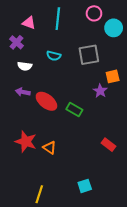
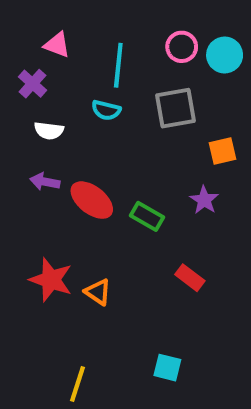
pink circle: (94, 13) -> (182, 47), moved
cyan line: (58, 19) -> (118, 65), moved
purple star: (100, 91) -> (204, 200), moved
red rectangle: (108, 145) -> (190, 278), moved
cyan square: (85, 186) -> (167, 368), turned 32

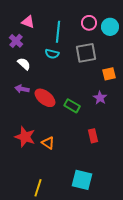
white semicircle: (49, 131) -> (24, 64), turned -144
red rectangle: (190, 278) -> (93, 136), turned 40
cyan square: (167, 368) -> (82, 180), size x1.5

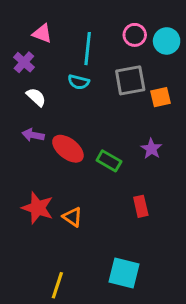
orange square: (109, 74) -> (161, 97), moved

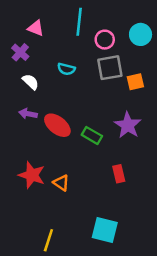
pink circle: (135, 35) -> (105, 40), moved
cyan line: (88, 49) -> (79, 22), moved
purple star: (151, 149) -> (128, 125), size x1.5

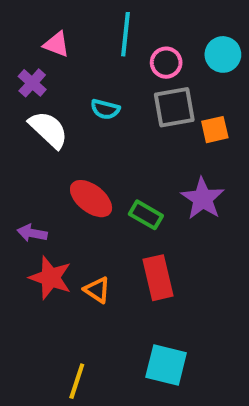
white semicircle: (31, 82) -> (48, 130), size x1.5
purple arrow: (28, 114) -> (32, 233), moved
red rectangle: (119, 174) -> (158, 278), moved, size x1.5

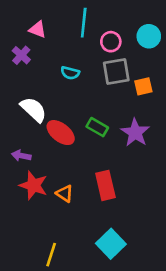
white semicircle: (48, 130) -> (33, 109), moved
green rectangle: (146, 215) -> (97, 127), moved
cyan square: (166, 365) -> (111, 244), turned 32

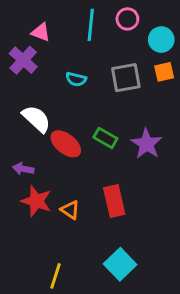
pink circle: (111, 42) -> (127, 19), moved
purple cross: (21, 55) -> (23, 60), size x1.4
orange square: (143, 86) -> (164, 72), moved

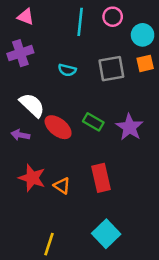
pink triangle: (41, 32) -> (26, 17), moved
purple cross: (23, 60) -> (20, 53), turned 30
purple arrow: (23, 169) -> (20, 135), moved

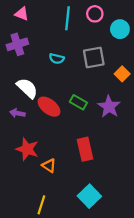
orange square: (145, 63) -> (122, 74), moved, turned -32
orange triangle: (62, 186) -> (49, 166), moved

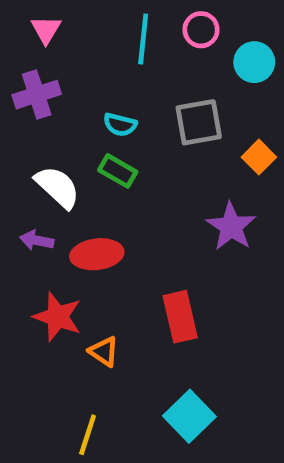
pink triangle: (22, 14) -> (46, 30), turned 40
green rectangle: (78, 102) -> (118, 171), moved
red ellipse: (49, 107) -> (97, 254), moved, turned -45

